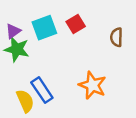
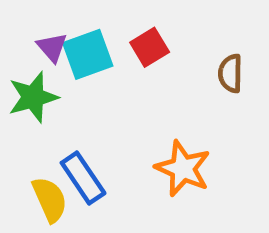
purple triangle: (13, 31) -> (52, 47), moved, turned -35
green star: (17, 49) -> (33, 97), turned -30

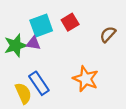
purple triangle: (52, 47) -> (33, 43), moved, turned -40
brown semicircle: (230, 73) -> (108, 34), turned 42

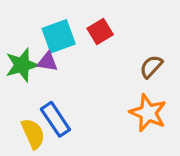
brown semicircle: (108, 34) -> (151, 67), moved
orange star: (86, 79) -> (148, 113), moved

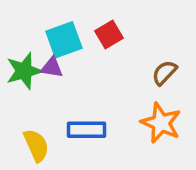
blue rectangle: (55, 119) -> (86, 130), moved, turned -56

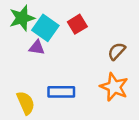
cyan square: (64, 40) -> (45, 28), turned -35
green star: (24, 71) -> (22, 18), moved

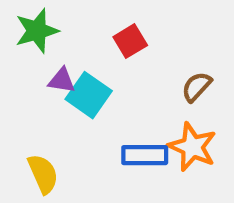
cyan square: (45, 28) -> (89, 95), moved
blue rectangle: (61, 92) -> (145, 155), moved

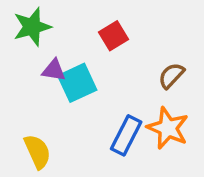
cyan square: (89, 95) -> (77, 83), turned 30
blue rectangle: (145, 155) -> (126, 135), turned -63

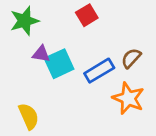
red square: (113, 36) -> (87, 15), moved
blue rectangle: (126, 135) -> (99, 71), moved, turned 32

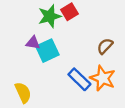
green star: (24, 21) -> (50, 16), moved
blue rectangle: (99, 71) -> (79, 79), moved, turned 75

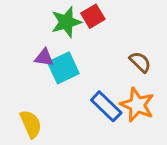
brown semicircle: (105, 46) -> (140, 62), turned 91

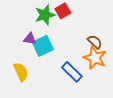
orange star: (137, 105) -> (95, 58), moved
yellow semicircle: (31, 124) -> (21, 72), moved

